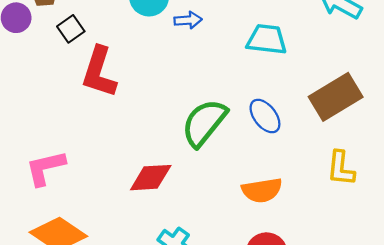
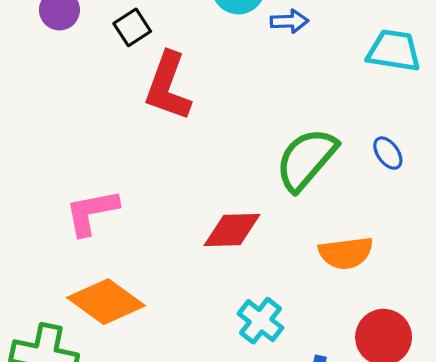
blue ellipse: (265, 116) -> (388, 153), size x0.7
orange semicircle: (262, 190) -> (346, 253), moved

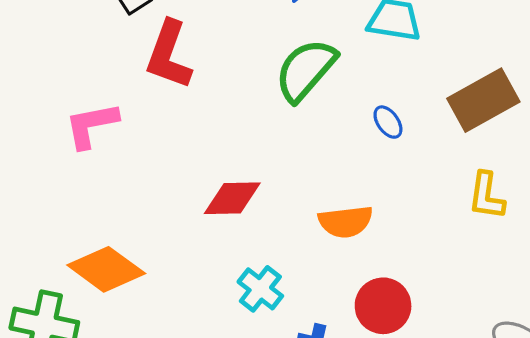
green semicircle: (306, 159) -> (306, 70), moved
pink L-shape: (92, 212) -> (91, 125), moved

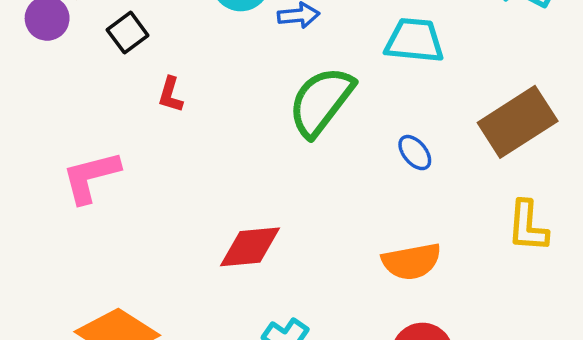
red L-shape: (169, 55) -> (170, 95), size x0.5
orange semicircle: (346, 222) -> (412, 261), moved

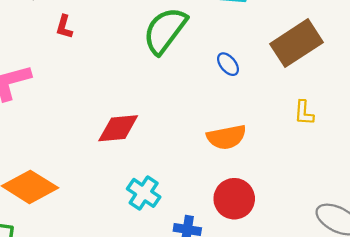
yellow L-shape: (528, 226) -> (304, 113), size x0.7

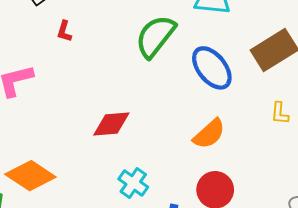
blue ellipse: (228, 64) -> (212, 68), size x2.0
orange semicircle: (226, 137) -> (209, 134), turned -32

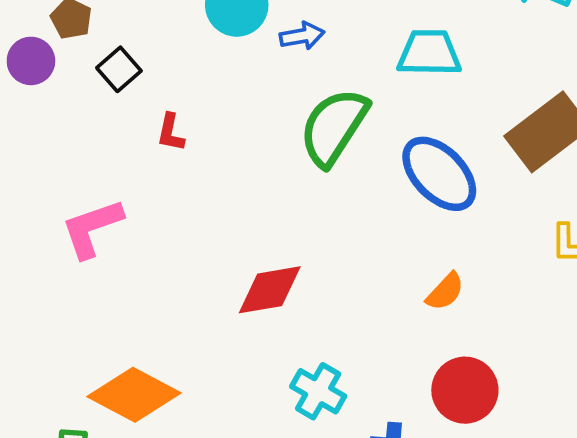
orange semicircle: (209, 134) -> (445, 292), size x0.7

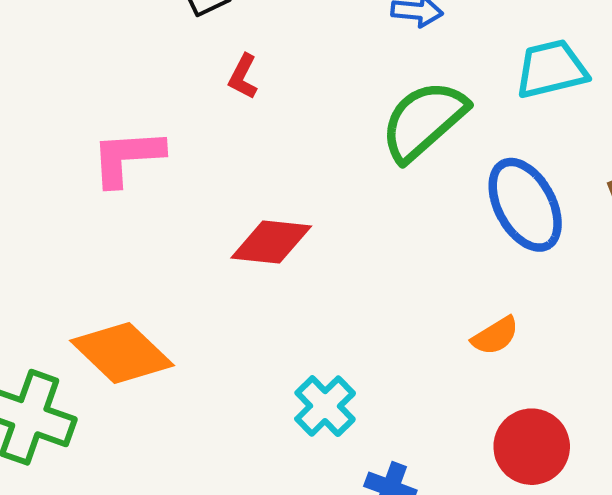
cyan trapezoid: (429, 53) -> (551, 69), turned -30
red diamond: (270, 290) -> (271, 242), moved
red circle: (465, 390) -> (532, 447), moved

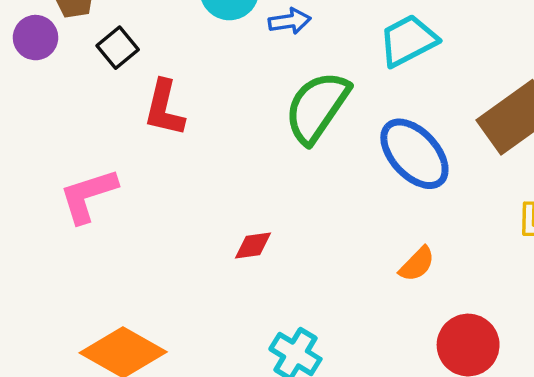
red L-shape: (243, 77) -> (164, 108), size x1.6
red diamond: (271, 242) -> (253, 246), moved, size x0.6

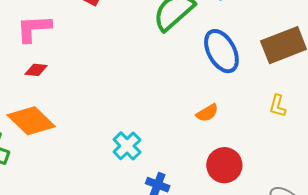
red diamond: (253, 246) -> (36, 70), moved

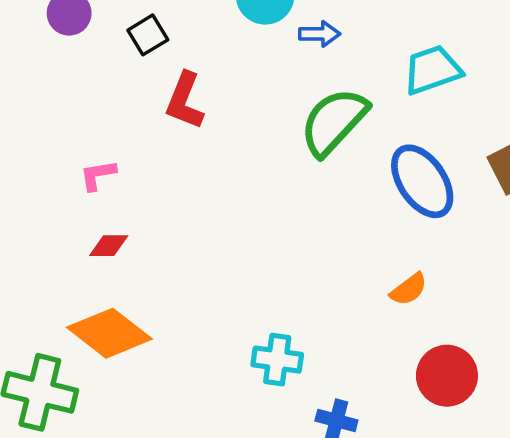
pink L-shape: (34, 28) -> (98, 175), size x0.6
cyan cross: (127, 146) -> (277, 360), turned -32

